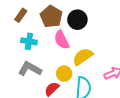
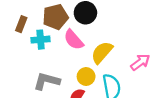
brown pentagon: (51, 17) -> (55, 17), turned -30
cyan cross: (29, 41) -> (41, 40), moved

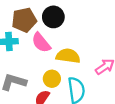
yellow semicircle: (102, 52) -> (68, 56), turned 55

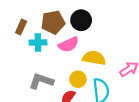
pink semicircle: (41, 43) -> (69, 44), turned -78

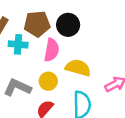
pink semicircle: (69, 44) -> (52, 50), turned -60
yellow circle: (78, 79) -> (48, 81), moved

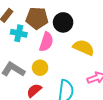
yellow semicircle: (78, 68) -> (84, 47), moved

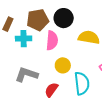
yellow circle: (40, 68) -> (63, 65), moved

